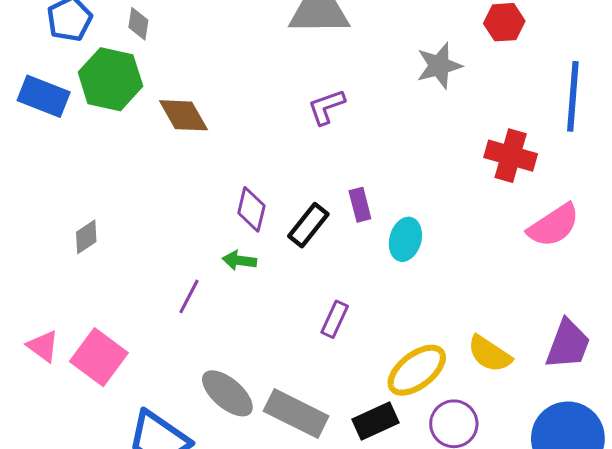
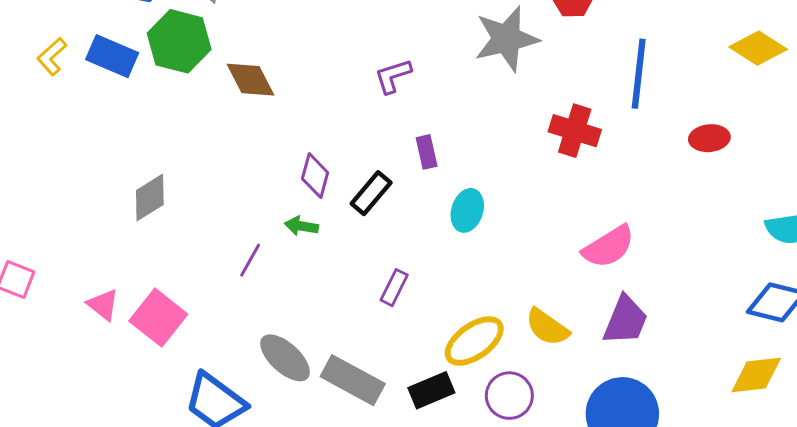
gray star: (439, 66) -> (507, 39), size x1.4
purple rectangle: (360, 205) -> (427, 152), moved
pink semicircle: (554, 225) -> (608, 247), moved
gray diamond: (86, 237) -> (150, 197), size x1.4

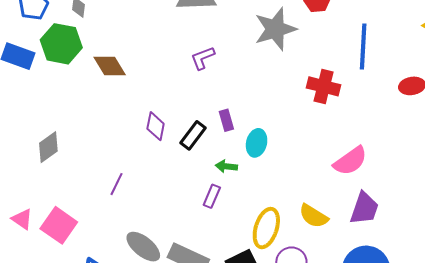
purple rectangle: (427, 152) -> (226, 120), moved
green arrow: (301, 226) -> (226, 166), moved
yellow ellipse: (474, 341) -> (266, 228), turned -33

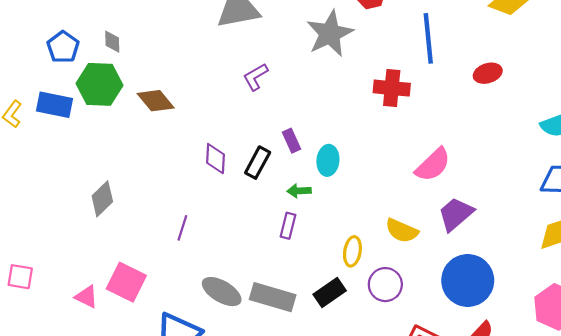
purple trapezoid: (364, 208) -> (456, 214), turned -141
pink triangle: (22, 219) -> (86, 297), moved
yellow ellipse: (266, 228) -> (352, 251), size x0.7

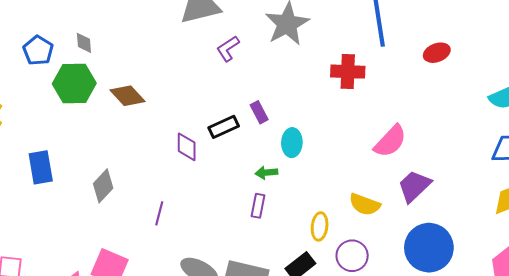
purple L-shape: (255, 77) -> (228, 49), moved
blue rectangle: (55, 105) -> (41, 167), moved, turned 72
purple rectangle: (291, 141) -> (259, 112), moved
black rectangle: (258, 163) -> (224, 127), moved, turned 40
gray diamond: (102, 199) -> (103, 186), moved

